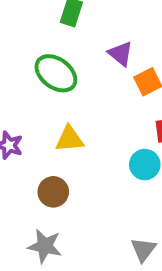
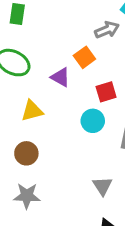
purple triangle: (120, 54) -> (60, 77), moved

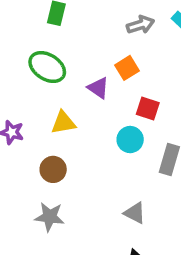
gray arrow: (107, 30) -> (140, 25), moved
red square: (106, 92) -> (148, 109), turned 30
gray triangle: (103, 186) -> (135, 213), turned -35

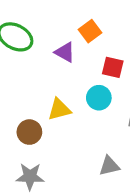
yellow triangle: (63, 123) -> (59, 109), moved
gray triangle: (135, 213) -> (109, 166), turned -35

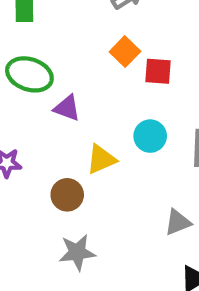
purple triangle: (65, 52) -> (67, 108), moved
red square: (113, 67) -> (158, 71), moved

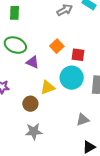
orange square: (125, 52) -> (57, 46), moved
red square: (158, 71) -> (78, 55), moved
cyan circle: (150, 136) -> (72, 78), size x1.5

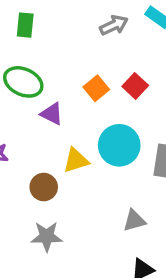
red square: (78, 55) -> (135, 86), moved, turned 32

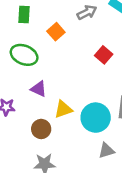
orange square: (96, 88) -> (56, 32), moved
purple triangle: (52, 114) -> (39, 89), moved
cyan circle: (119, 145) -> (96, 118), moved

